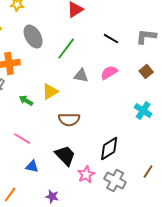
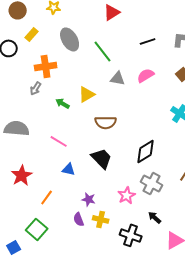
black line: (111, 39) -> (148, 41), turned -49
green line: (66, 49) -> (103, 51), turned -75
pink star: (86, 175) -> (127, 195), moved

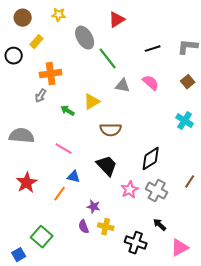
gray ellipse: (70, 39) -> (85, 38), moved
pink semicircle: (146, 75) -> (151, 83), turned 72
pink star: (127, 195) -> (130, 190), moved
orange line: (47, 197) -> (60, 194), moved

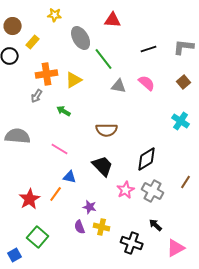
brown circle: (23, 18) -> (13, 26), moved
red triangle: (117, 20) -> (113, 20), turned 36
yellow triangle: (92, 102) -> (74, 80), moved
red star: (27, 183) -> (30, 199), moved

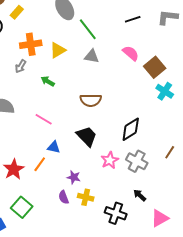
brown square: (184, 82) -> (155, 67), moved, size x1.5
gray triangle: (119, 86) -> (92, 56), moved

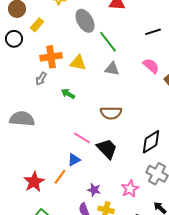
yellow triangle: (58, 50) -> (78, 63), turned 42
pink line: (44, 119) -> (82, 138), moved
blue triangle: (54, 147) -> (74, 160), turned -40
pink star: (110, 160) -> (130, 189), moved

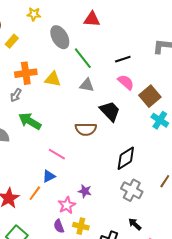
black line: (153, 32) -> (123, 59), moved
green arrow: (68, 94) -> (30, 121), moved, size x1.6
black trapezoid: (107, 149) -> (110, 111), moved
pink star: (130, 189) -> (67, 205), moved
purple star: (94, 190) -> (85, 191), moved

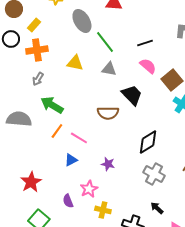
orange cross: (26, 73) -> (37, 50), moved
purple star: (85, 191) -> (108, 164), moved
orange line: (35, 193) -> (57, 131), moved
purple semicircle: (59, 226) -> (68, 201), moved

